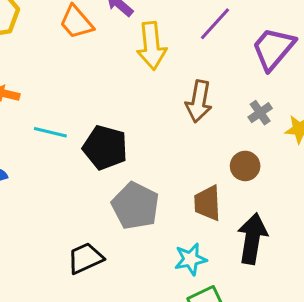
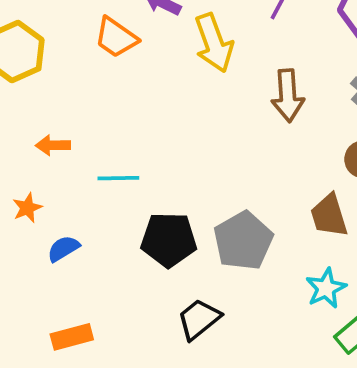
black pentagon: (105, 147) -> (169, 240), moved
gray pentagon: (135, 206) -> (243, 241), turned 30

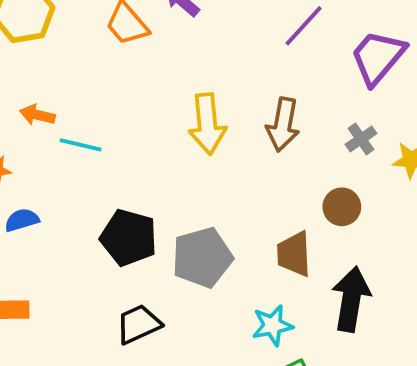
yellow arrow: (214, 43) -> (207, 124), moved
cyan line: (118, 178) -> (81, 145), moved

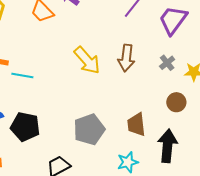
yellow arrow: (207, 124) -> (87, 60), turned -32
brown circle: (342, 207) -> (176, 102), moved
black pentagon: (129, 238) -> (25, 127), moved

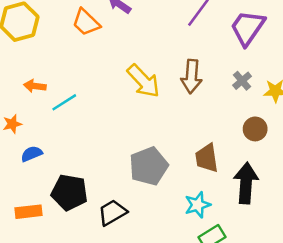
cyan line: (22, 76) -> (64, 102), turned -40
black pentagon: (25, 127) -> (69, 192), moved

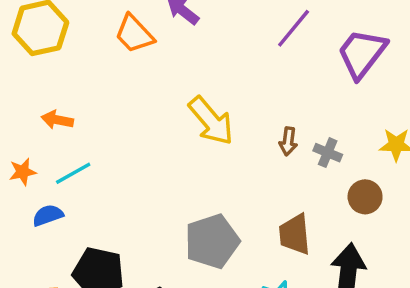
brown arrow: (192, 77) -> (288, 141), moved, size x0.6
gray cross: (242, 81) -> (328, 153), moved, turned -30
cyan line: (64, 102) -> (73, 173), moved

